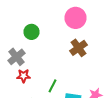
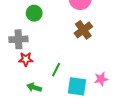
gray cross: (16, 57) -> (18, 39), turned 36

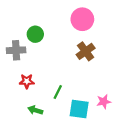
gray cross: (18, 39) -> (16, 50), moved

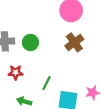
green circle: (35, 34) -> (30, 42), moved

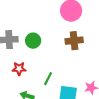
brown cross: (74, 42) -> (74, 41), turned 30

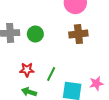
red star: (19, 69) -> (27, 70), moved

